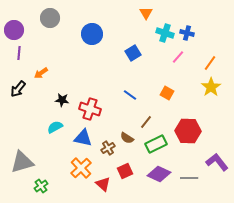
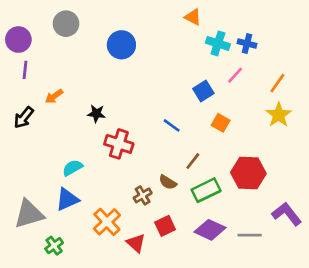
orange triangle: (146, 13) -> (193, 17), turned -32
blue square: (133, 53) -> (203, 91), moved
black star: (62, 100) -> (96, 114), moved
blue triangle: (83, 138) -> (67, 199), moved, turned -36

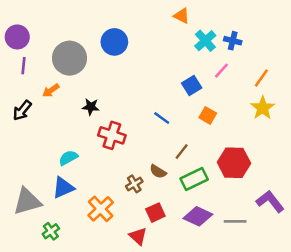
gray circle: (66, 24) -> (70, 58), moved, size x1.4
cyan cross: (218, 43) -> (205, 41), turned 30
red triangle: (136, 243) -> (138, 236), moved

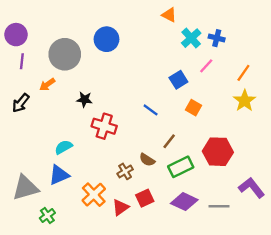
red triangle: (138, 236) -> (120, 207), moved, turned 42

